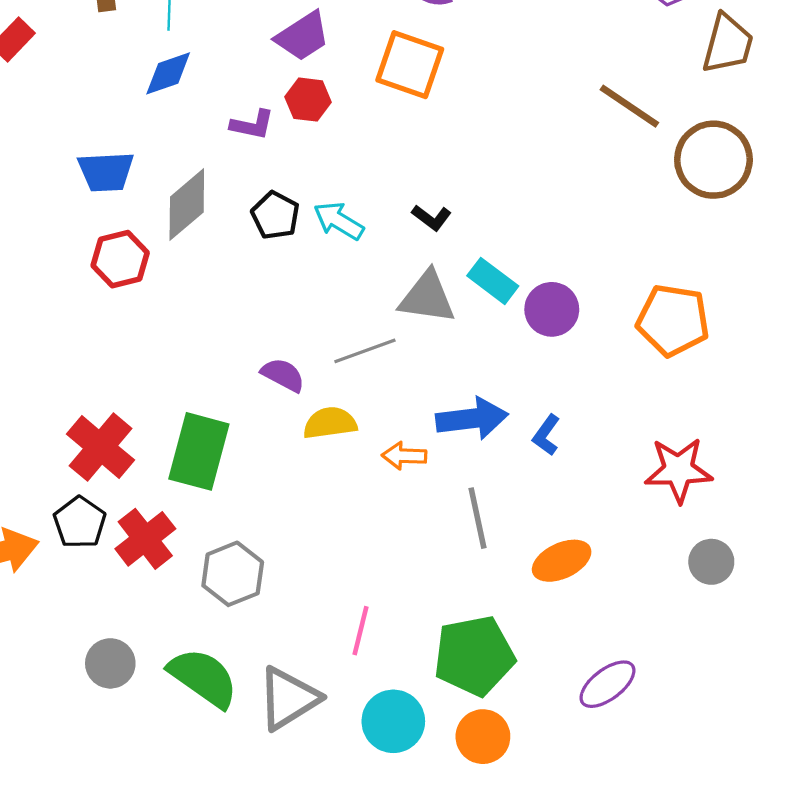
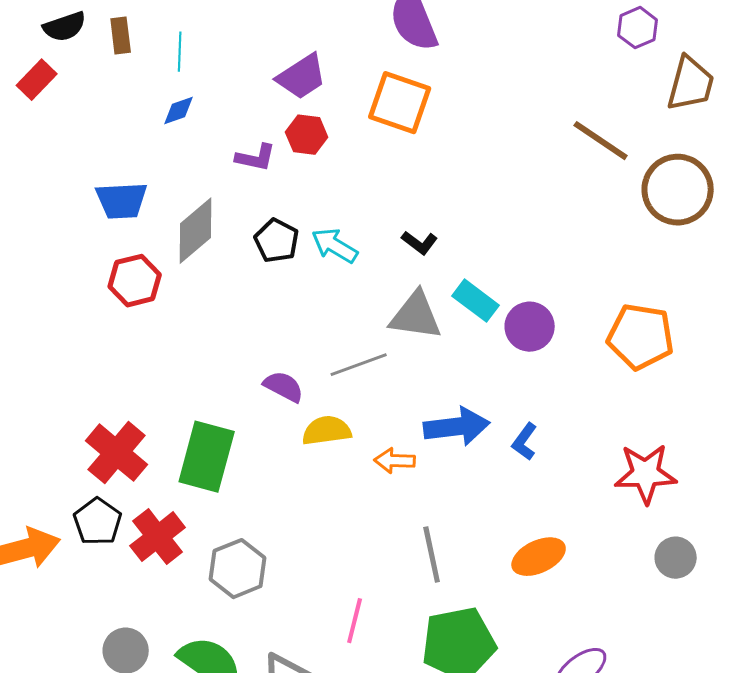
blue diamond: (168, 73) -> (179, 111), size x0.7
gray line: (477, 518) -> (432, 555), moved

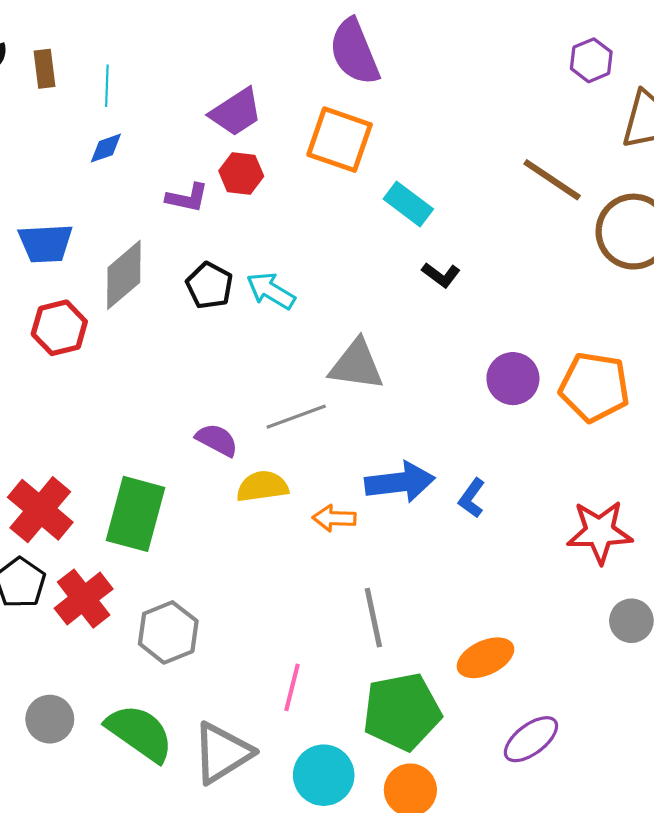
black L-shape: (420, 243) -> (441, 275), moved
cyan rectangle: (476, 301) -> (408, 204), moved
purple circle: (530, 327) -> (513, 379), moved
orange ellipse: (539, 557) -> (485, 658), moved

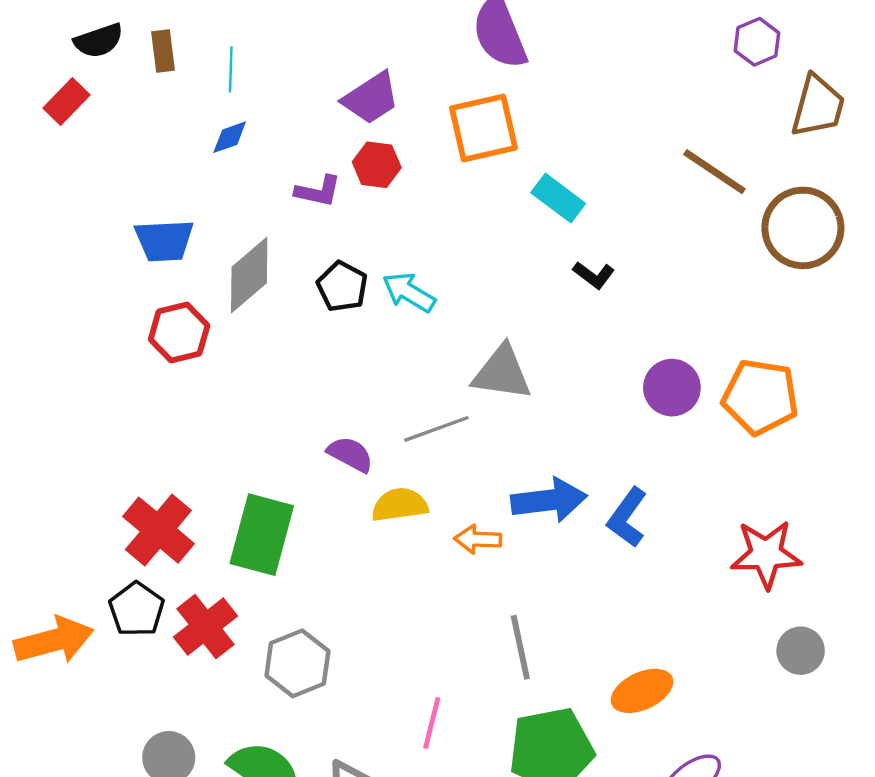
orange square: (340, 140) -> (484, 128), turned -32
blue L-shape: (472, 498) -> (627, 517), size x1.4

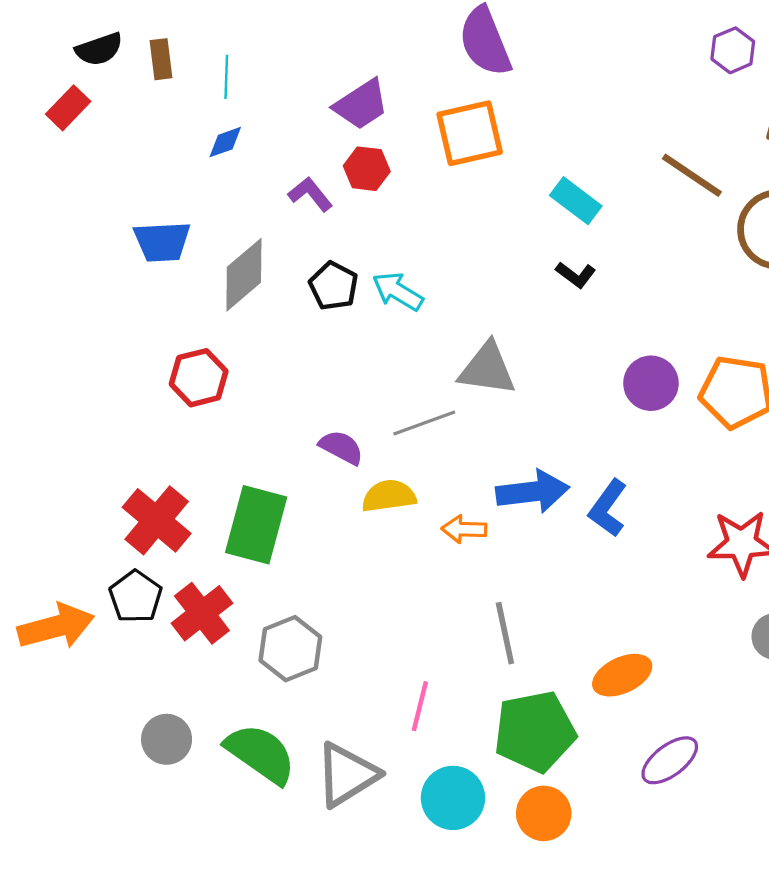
purple L-shape: (318, 191) -> (310, 194), turned -141
cyan rectangle: (558, 198) -> (576, 201), moved
red hexagon: (179, 332) -> (199, 378), moved

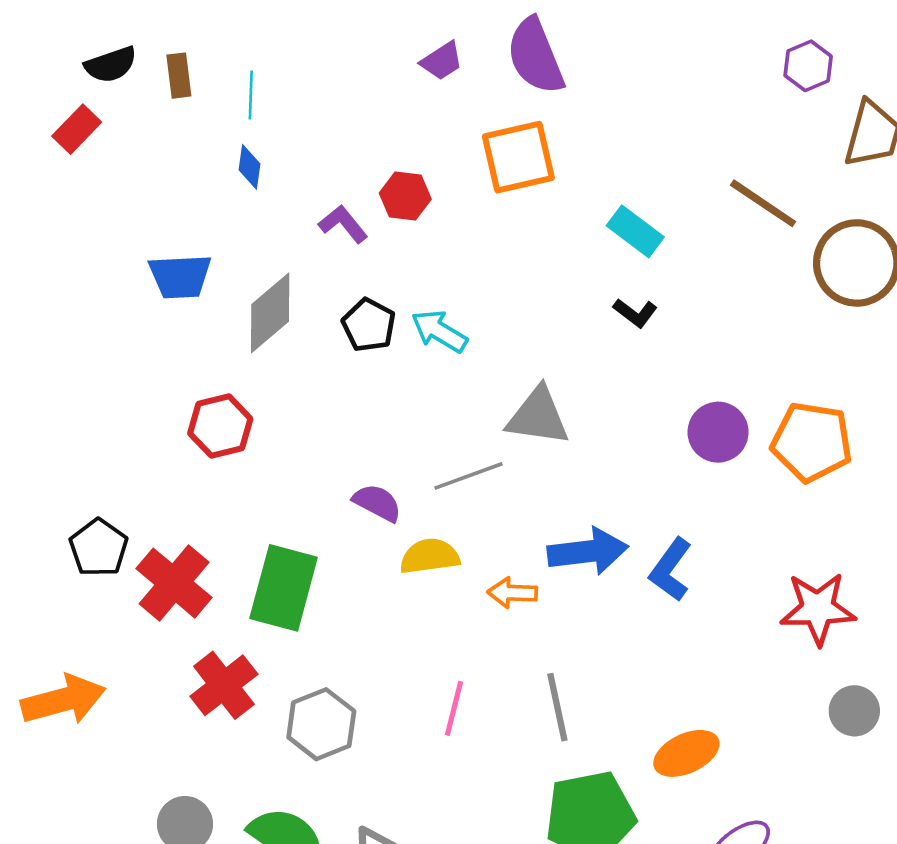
purple trapezoid: (361, 105) -> (442, 61), moved, size x0.7
blue diamond: (225, 142) -> (249, 167), turned -63
black pentagon: (136, 597) -> (99, 548), moved
pink line: (420, 706) -> (454, 708), moved

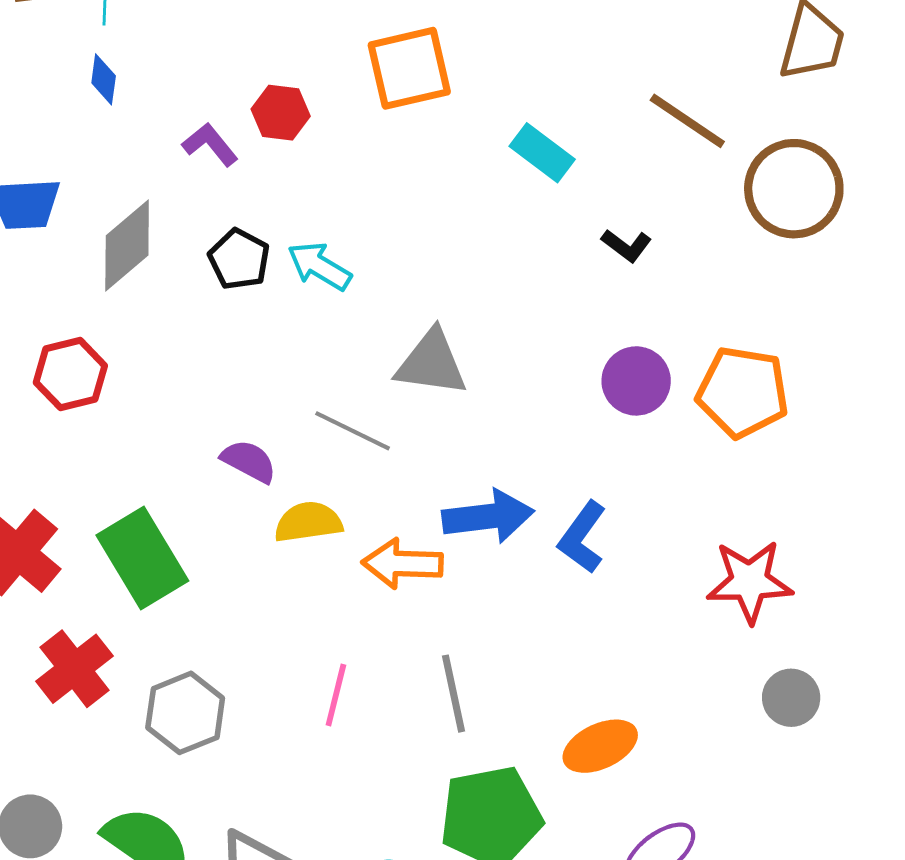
black L-shape: (635, 313) -> (626, 245), moved
gray line: (469, 476) -> (353, 431), turned 46
green rectangle: (284, 588) -> (142, 558), turned -46
orange arrow: (512, 593) -> (402, 564), size x1.4

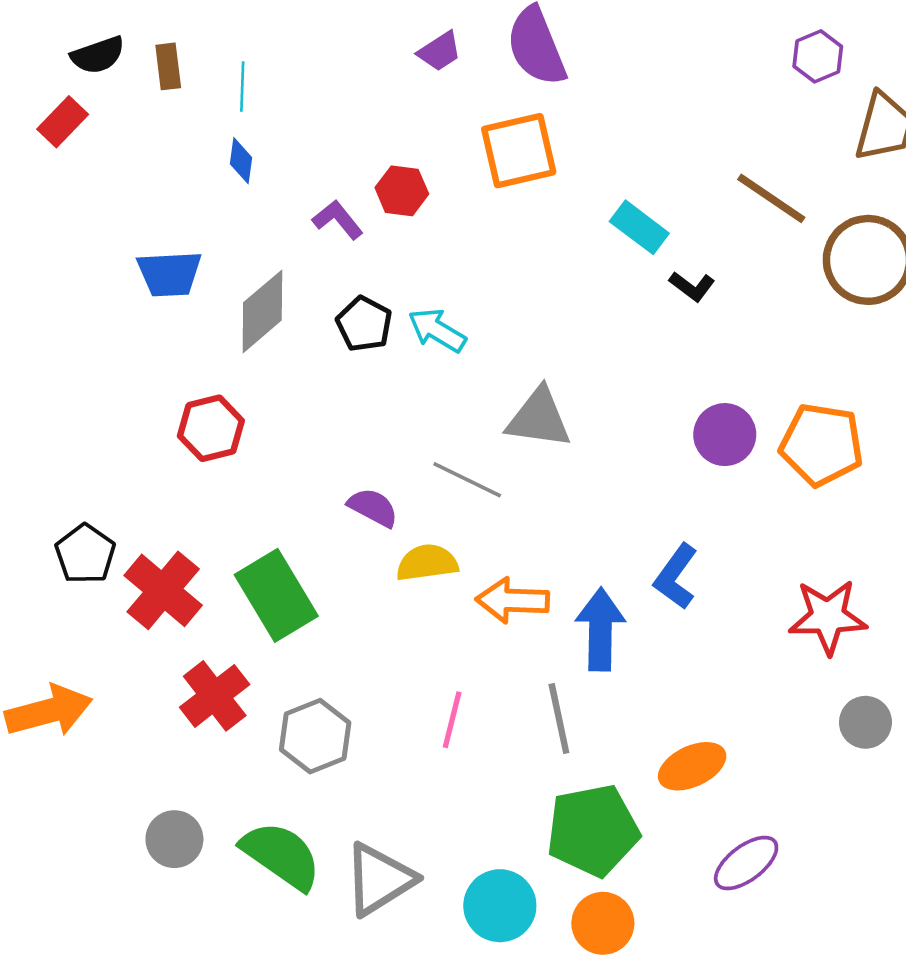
black L-shape: (626, 245) -> (692, 286), moved
blue arrow: (488, 517) -> (600, 629), moved, turned -82

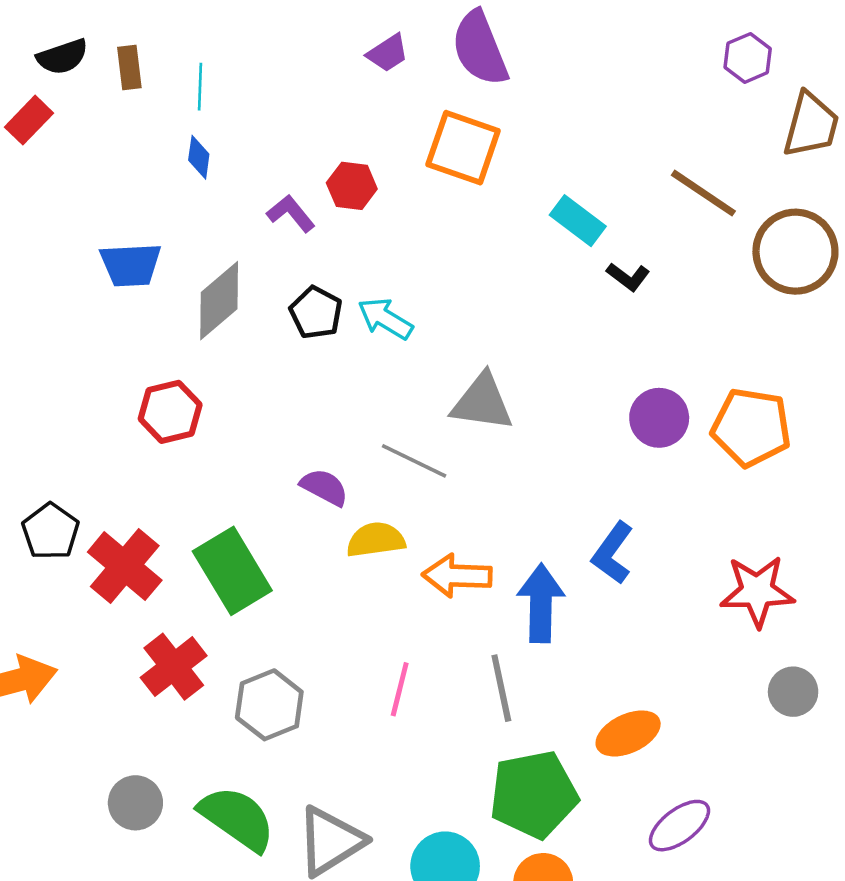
orange square: (519, 151) -> (463, 148), turned 32

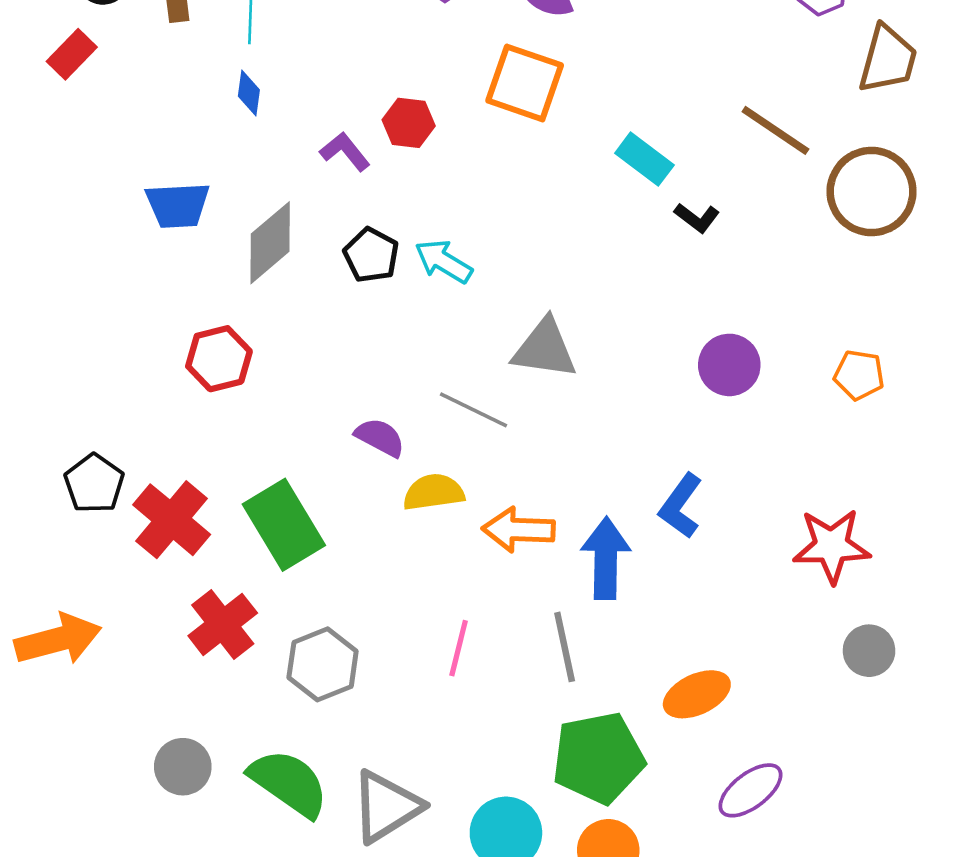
orange pentagon: (751, 427) -> (859, 375), moved, size x0.6

